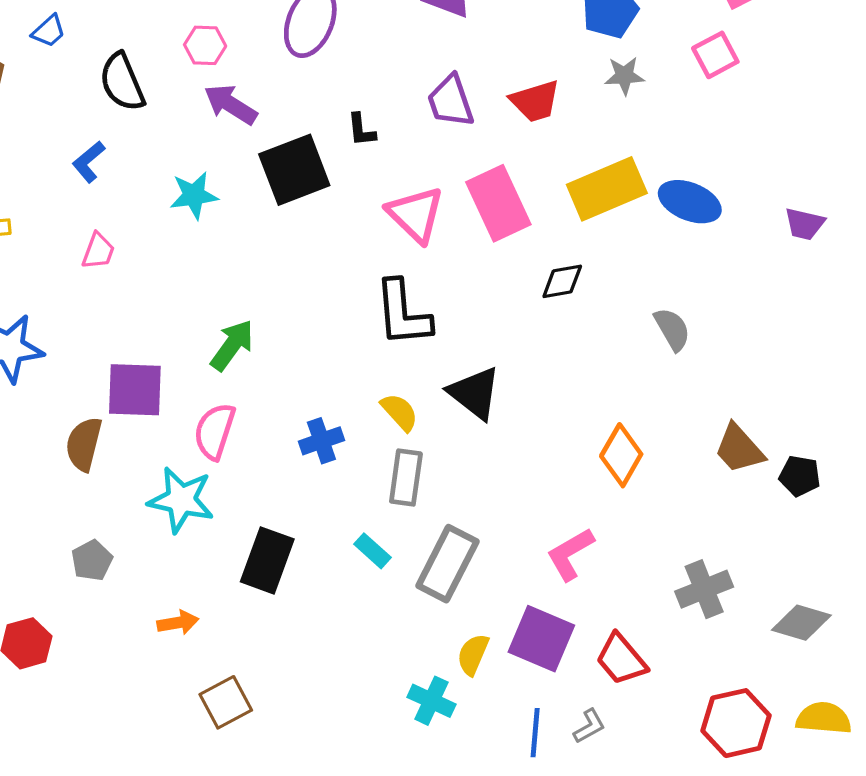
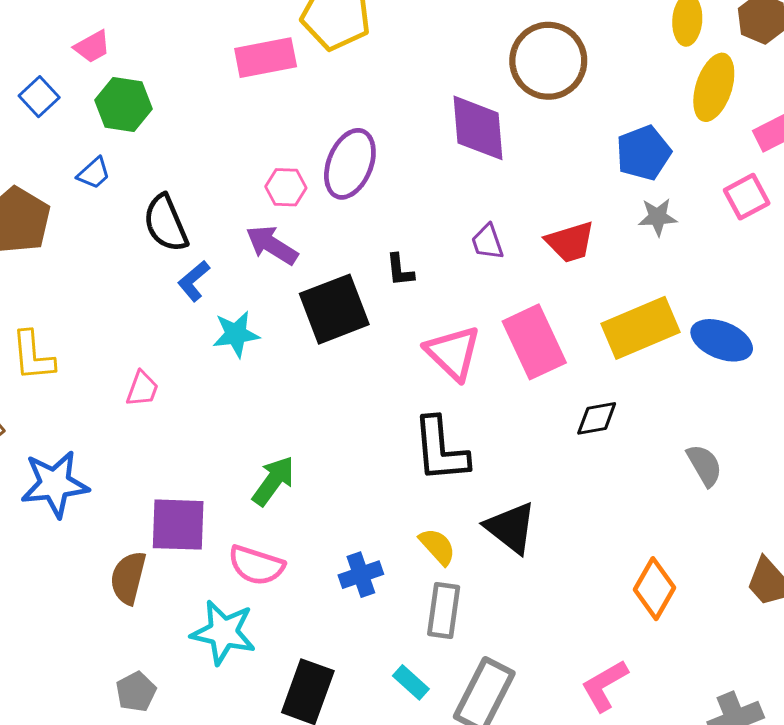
pink hexagon: (205, 45) -> (286, 187), moved
purple trapezoid: (451, 101) -> (487, 242), size x0.7
blue L-shape: (89, 162) -> (194, 281), moved
pink semicircle: (215, 431) -> (256, 565), turned -90

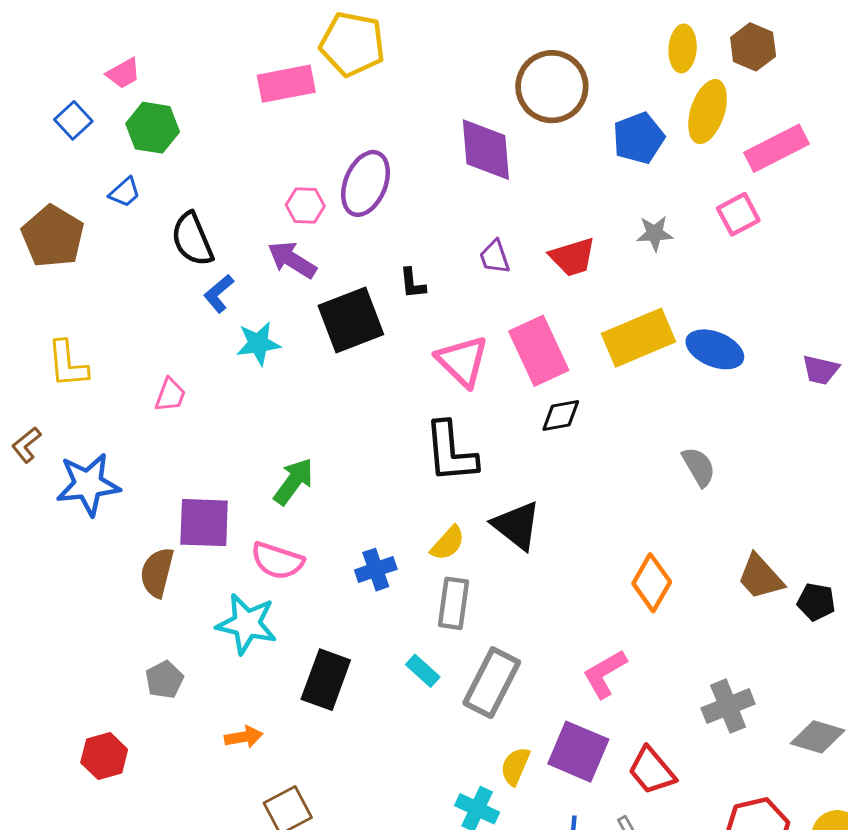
blue pentagon: (644, 153) -> (639, 138), moved
black diamond: (597, 418) -> (561, 415), moved
yellow semicircle: (437, 546) -> (448, 543), turned 84

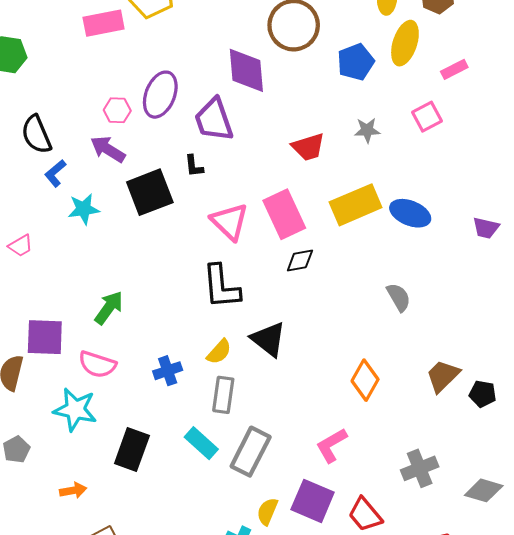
pink rectangle: (777, 148) -> (454, 69), size x0.6
purple trapezoid: (495, 257) -> (214, 120), moved, size x1.8
pink trapezoid: (170, 395) -> (21, 246), turned 40
brown trapezoid: (760, 577) -> (443, 376), turned 87
cyan rectangle: (423, 671) -> (201, 443), size x1.4

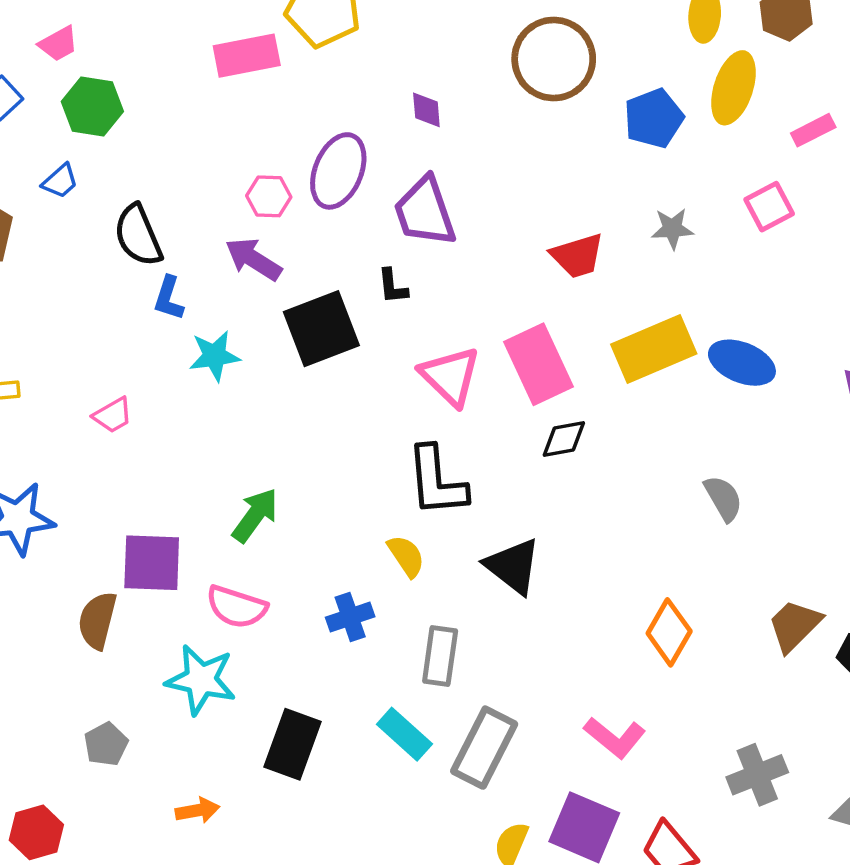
purple diamond: (246, 70) -> (426, 110), moved, size x0.5
blue L-shape: (55, 173) -> (169, 298), turned -32
yellow semicircle: (219, 352) -> (406, 556), moved, turned -76
pink L-shape: (331, 445) -> (615, 737), turned -111

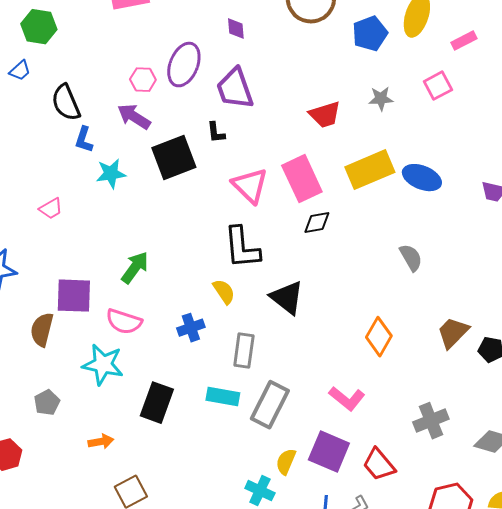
cyan rectangle: (404, 734) -> (223, 397), turned -32

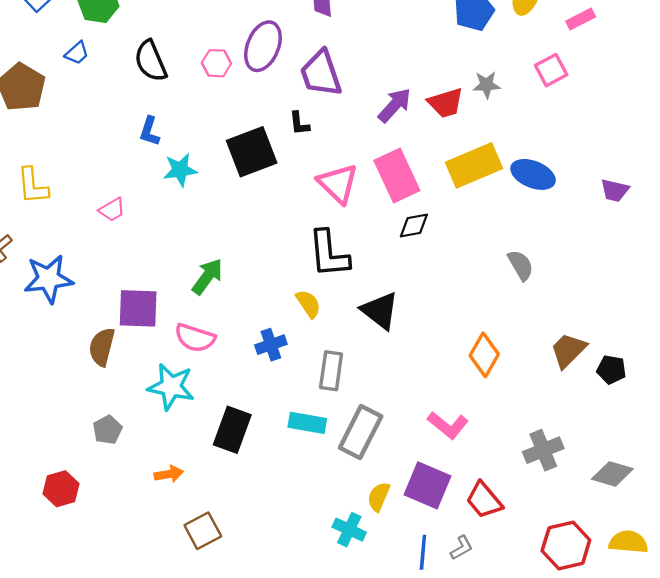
black semicircle: (66, 103) -> (151, 61), moved
red trapezoid: (325, 115) -> (446, 103), moved
purple arrow: (134, 117) -> (395, 105), moved, turned 100

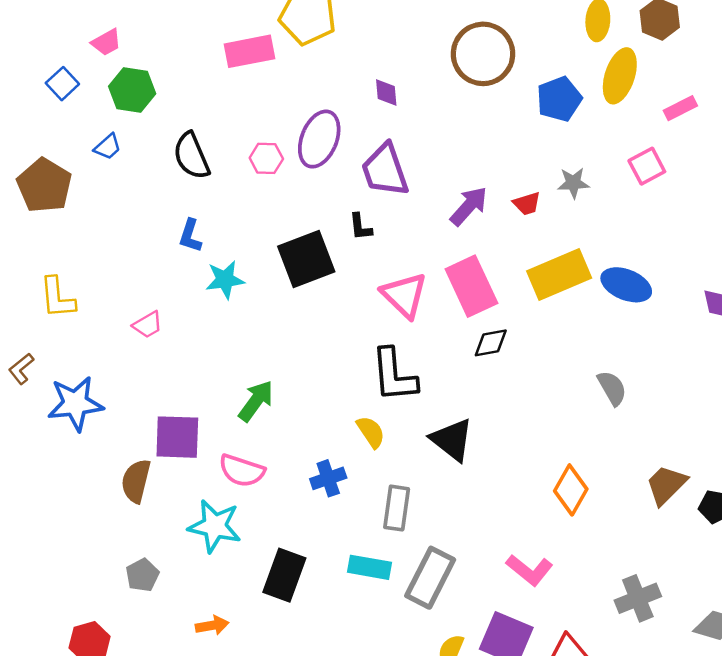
red trapezoid: (446, 103) -> (527, 204), size x0.7

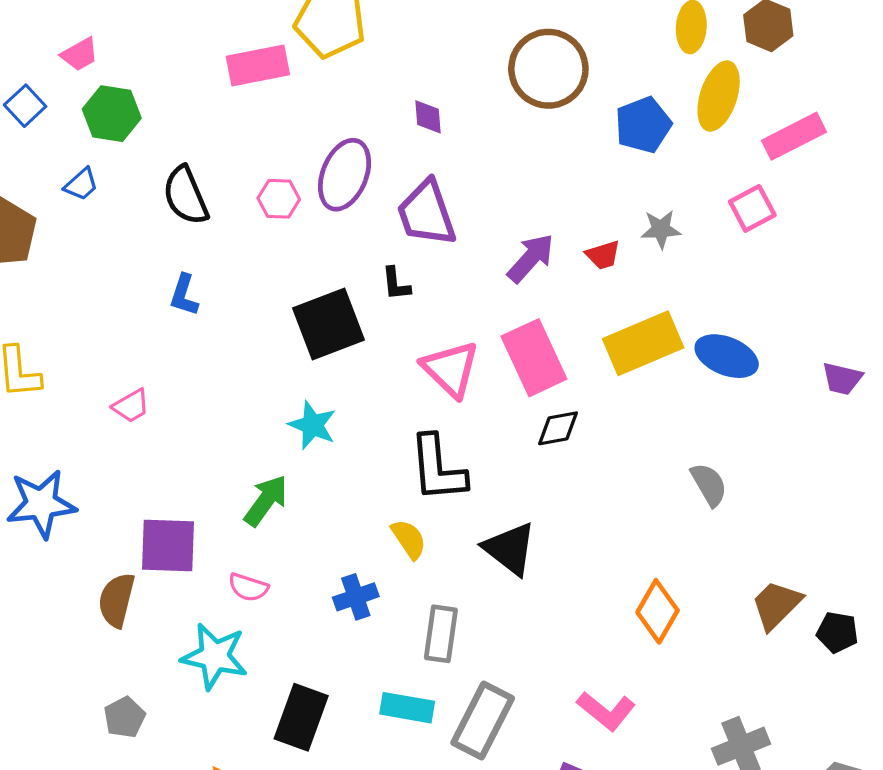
pink rectangle: (680, 108) -> (794, 136), size x1.5
cyan star: (225, 280) -> (312, 425), moved, turned 30
pink semicircle: (242, 471) -> (248, 587), size x0.7

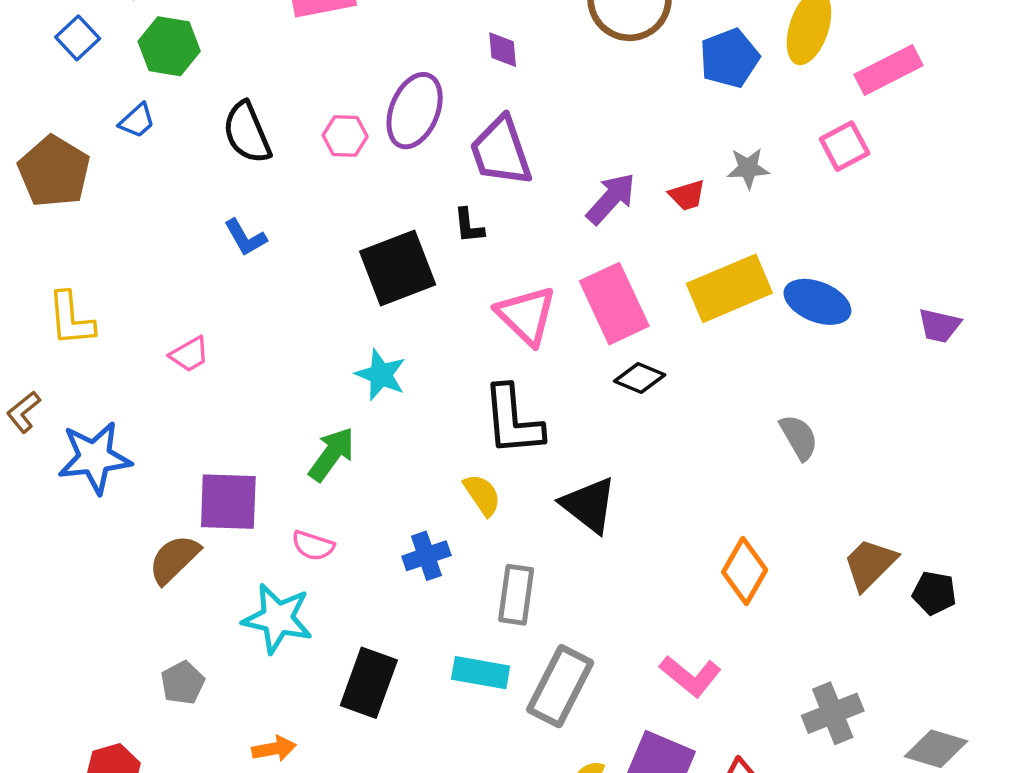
blue L-shape: (184, 295) -> (245, 238), turned -48
black diamond: (558, 428) -> (640, 378), turned 33
brown semicircle: (117, 600) -> (174, 559), turned 32

